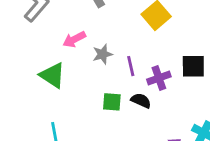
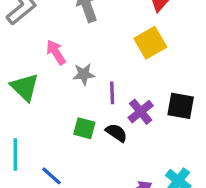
pink arrow: (74, 39) -> (56, 52), turned 75
purple cross: (159, 78) -> (141, 112), turned -30

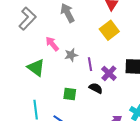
green square: (84, 128) -> (70, 94), moved

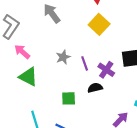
pink arrow: (52, 44) -> (22, 52), moved
black semicircle: (96, 88) -> (95, 88), turned -32

